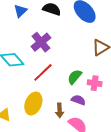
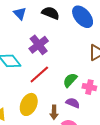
blue triangle: (20, 11) -> (20, 13), turned -32

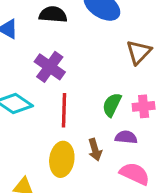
red line: (39, 74) -> (64, 110), turned -30
brown arrow: (54, 112) -> (95, 150), moved

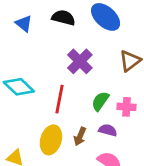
purple cross: (50, 67) -> (80, 61), moved
brown arrow: (95, 150) -> (80, 136), turned 30

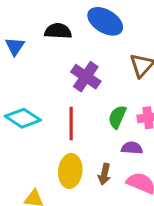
blue triangle: (24, 24) -> (15, 46), turned 36
brown arrow: (80, 136) -> (104, 174), moved

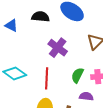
blue triangle: (15, 46) -> (11, 25), turned -40

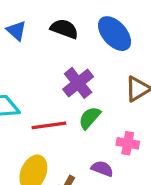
green semicircle: (77, 75) -> (90, 118), moved
red line: (47, 78) -> (49, 125), turned 65

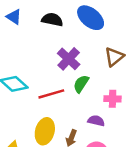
blue triangle: (16, 31) -> (14, 17), moved

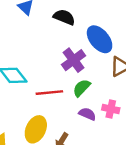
blue ellipse: (91, 18) -> (100, 39), moved
purple semicircle: (96, 121) -> (87, 114), moved

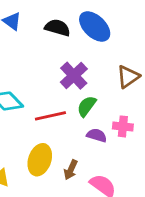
blue ellipse: (100, 39) -> (95, 27), moved

